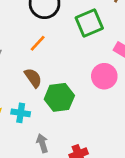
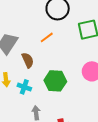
brown semicircle: (33, 78) -> (28, 60), moved

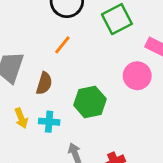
brown semicircle: (28, 60) -> (44, 83), turned 56

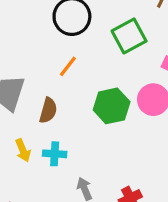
green hexagon: (90, 102) -> (112, 106), moved

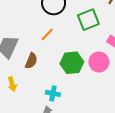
cyan cross: (55, 154) -> (53, 93), moved

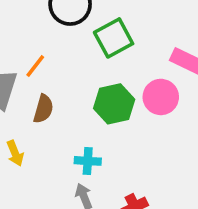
green square: (88, 20) -> (114, 38), moved
orange line: (47, 34) -> (35, 66), moved

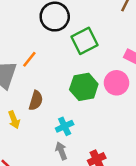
brown semicircle: (43, 109) -> (36, 101), moved
cyan cross: (88, 161) -> (65, 126), turned -30

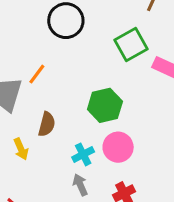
green square: (84, 41) -> (131, 45), moved
pink circle: (116, 83) -> (118, 147), moved

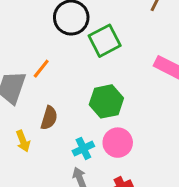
green square: (131, 45) -> (105, 41), moved

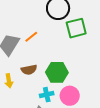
green hexagon: (106, 101) -> (57, 72), moved
brown semicircle: (49, 118) -> (29, 70), turned 49

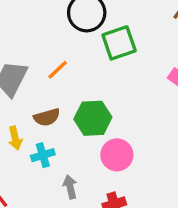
orange line: (31, 37) -> (58, 70), moved
cyan cross: (47, 95) -> (43, 155), moved

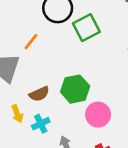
orange line: (58, 70) -> (31, 42), moved

